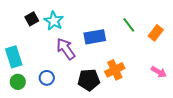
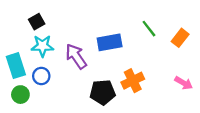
cyan star: (54, 21) -> (42, 46), moved, turned -30
blue circle: (47, 78) -> (41, 76), moved

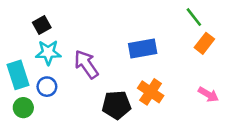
green line: (149, 29) -> (194, 17), moved
blue rectangle: (110, 42) -> (143, 49), moved
orange cross: (133, 81) -> (151, 92), turned -30

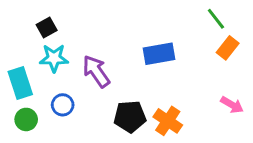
blue circle: (47, 87) -> (63, 105), moved
orange cross: (151, 92) -> (168, 121), moved

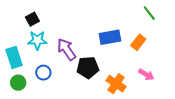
orange rectangle: (228, 48) -> (138, 42), moved
pink arrow: (232, 105) -> (146, 75), moved
black pentagon: (130, 117) -> (88, 68), moved

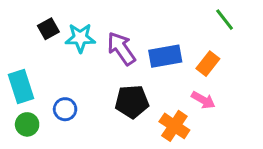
cyan star: (37, 40) -> (80, 38), moved
purple arrow: (67, 49) -> (121, 48), moved
pink arrow: (146, 75) -> (203, 100), moved

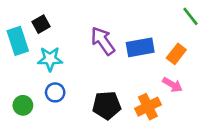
cyan star: (80, 38) -> (50, 59), moved
cyan rectangle: (21, 86) -> (18, 41), moved
black pentagon: (132, 102) -> (107, 105), moved
orange cross: (174, 126) -> (148, 107), turned 30

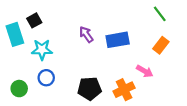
purple arrow: (103, 41) -> (86, 34), size x0.7
orange rectangle: (176, 54) -> (161, 45), moved

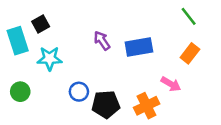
blue circle: (46, 78) -> (79, 92), moved
green circle: (19, 89) -> (20, 92), moved

